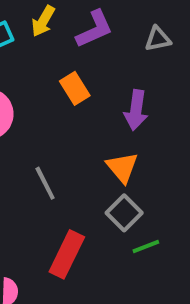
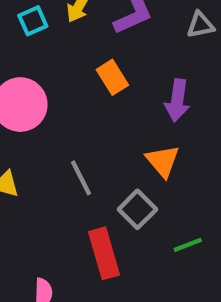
gray square: (124, 213) -> (137, 209), moved
red rectangle: (67, 254) -> (104, 253), turned -42

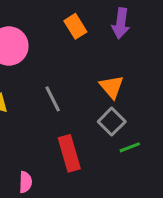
purple arrow: (177, 100) -> (121, 23), moved
gray square: (137, 209) -> (112, 122), moved

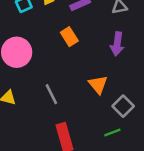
purple arrow: (121, 23) -> (117, 44), moved
gray square: (112, 122) -> (123, 106), moved

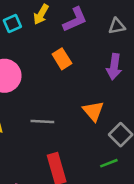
gray line: (51, 94) -> (42, 121), turned -60

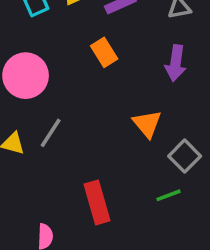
gray line: (42, 121) -> (51, 133), moved, turned -60

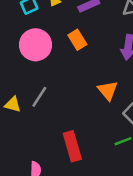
pink circle: (26, 76) -> (36, 45), moved

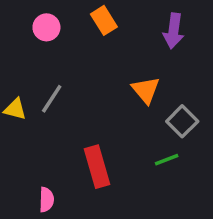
pink circle: (36, 45) -> (46, 27), size x0.6

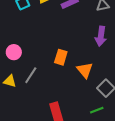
orange rectangle: (104, 20) -> (61, 57), moved, turned 49
pink circle: (46, 27) -> (14, 52), moved

